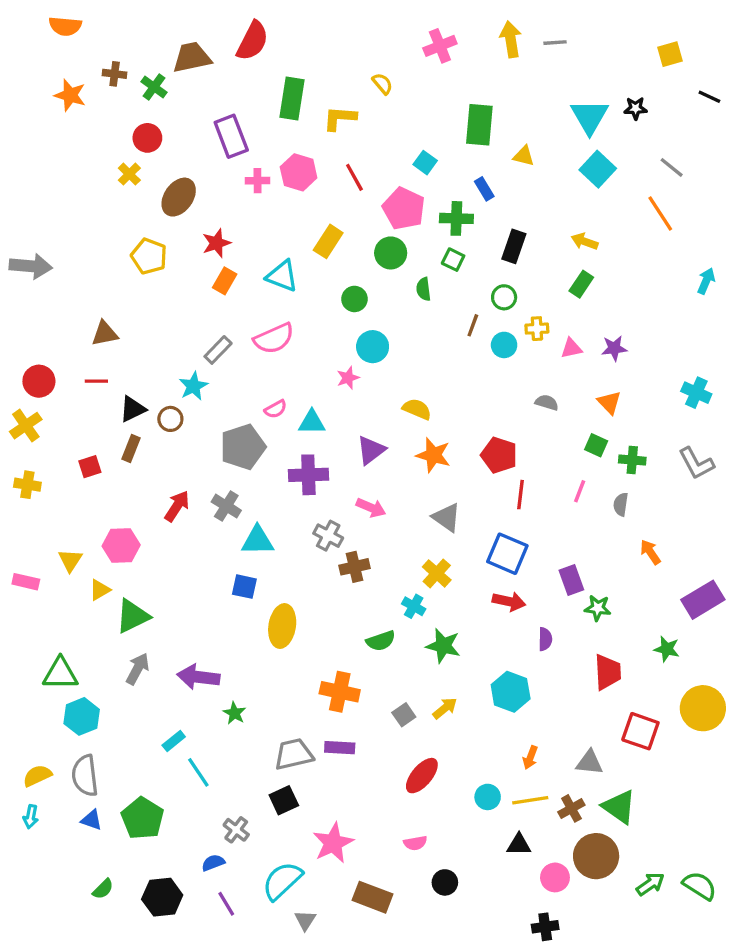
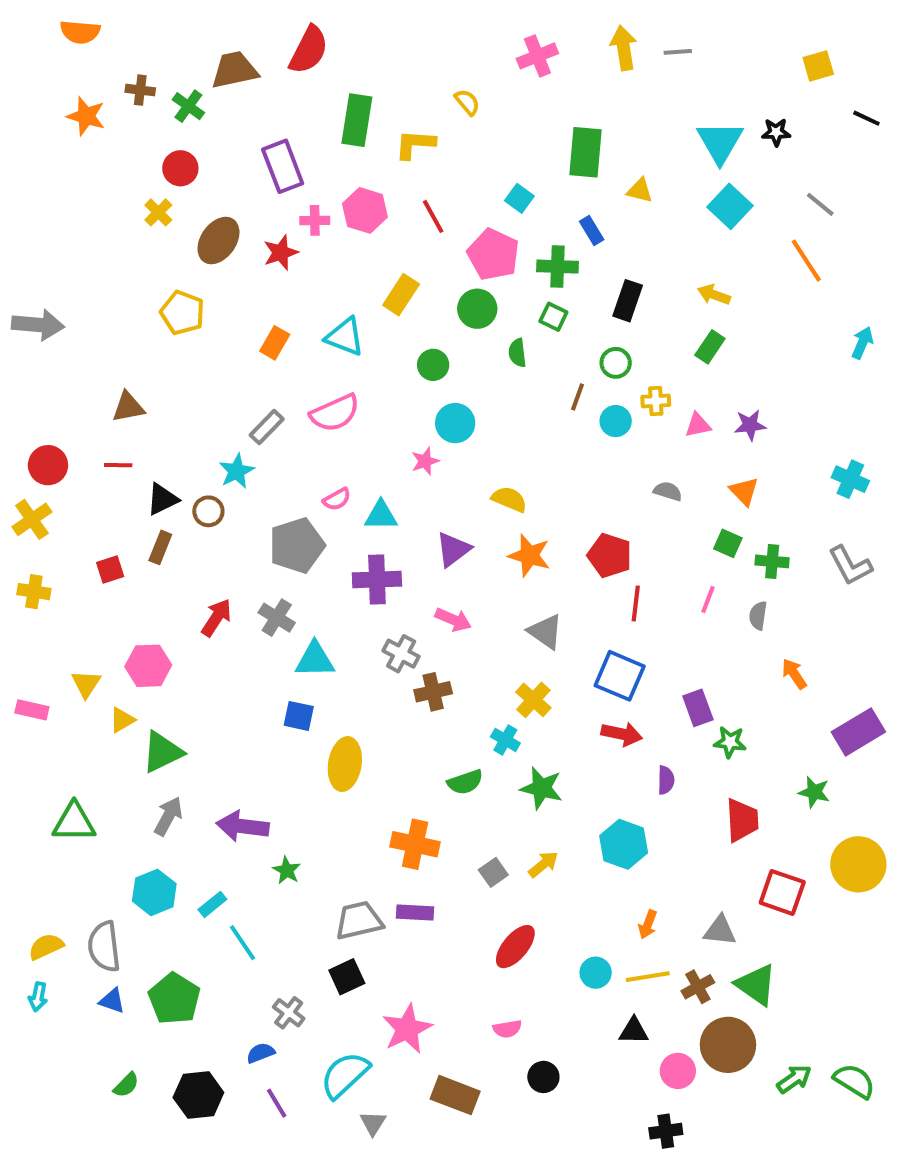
red star: (216, 243) -> (281, 253), moved
cyan hexagon: (82, 716) -> (154, 892), moved

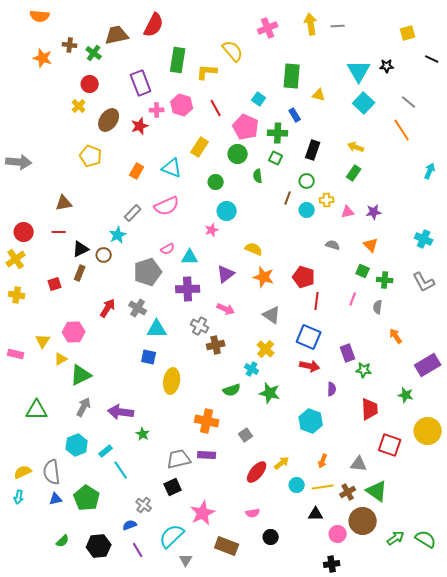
yellow semicircle: (467, 102) -> (233, 51), size x1.6
yellow arrow: (543, 864) -> (282, 463), moved
blue triangle: (112, 1001) -> (56, 499), turned -32

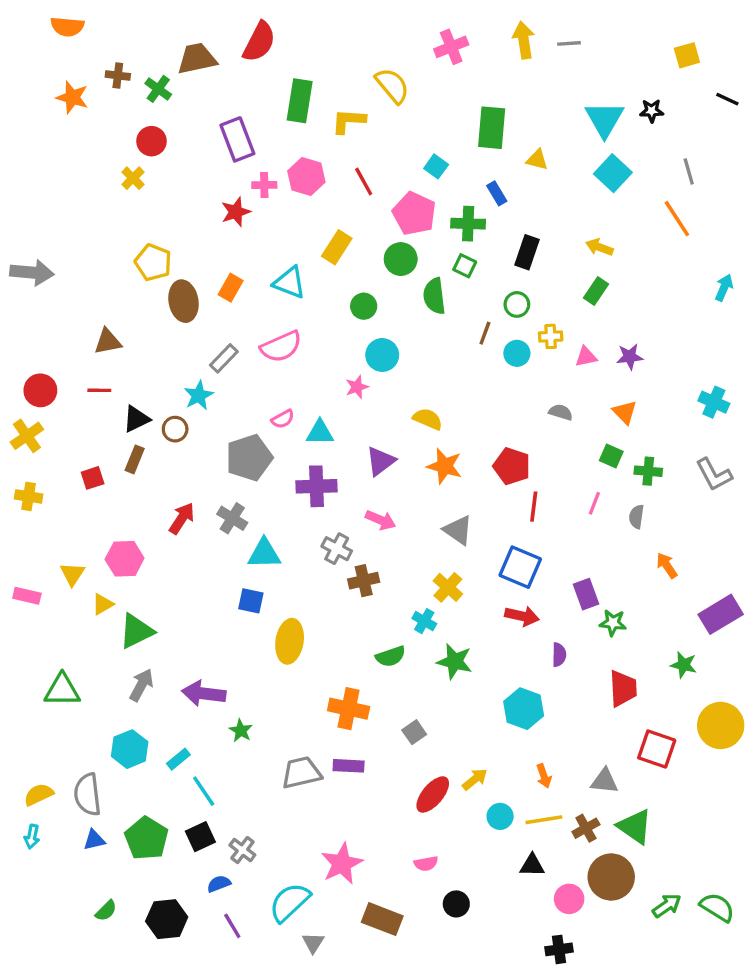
gray line: (409, 102) -> (689, 171), turned 35
brown ellipse: (109, 120) -> (183, 301), moved, turned -45
green semicircle: (258, 176) -> (434, 296), size x1.5
orange arrow: (323, 461) -> (544, 776), turned -40
black square: (173, 487) -> (200, 837), moved

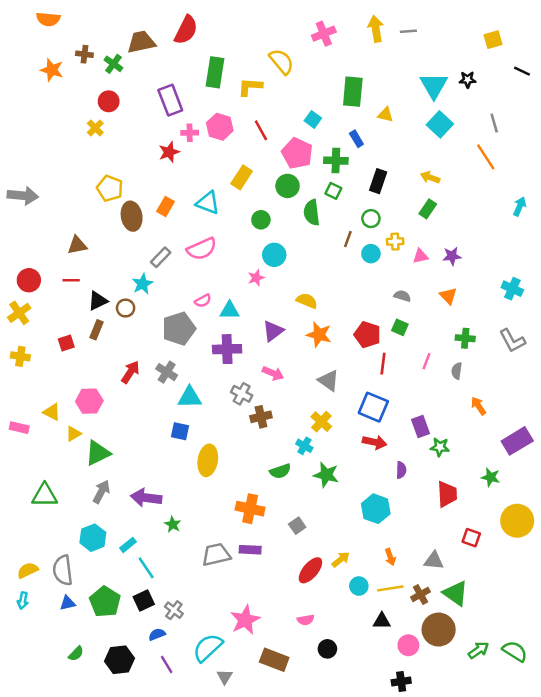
green square: (611, 456) -> (400, 327), moved
yellow triangle: (72, 574) -> (52, 412), turned -36
red square: (657, 749) -> (471, 538), size x0.7

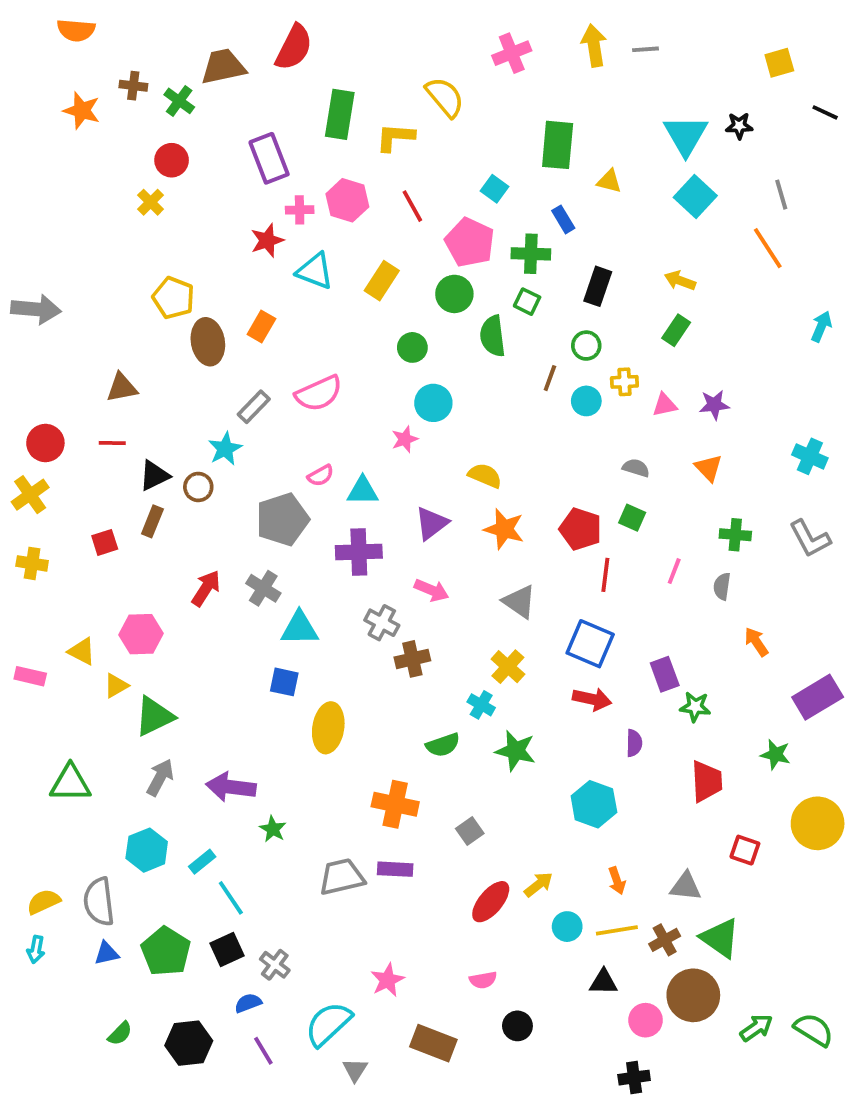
cyan triangle: (208, 203) -> (315, 271), moved
pink star: (245, 620) -> (388, 980), size x0.7

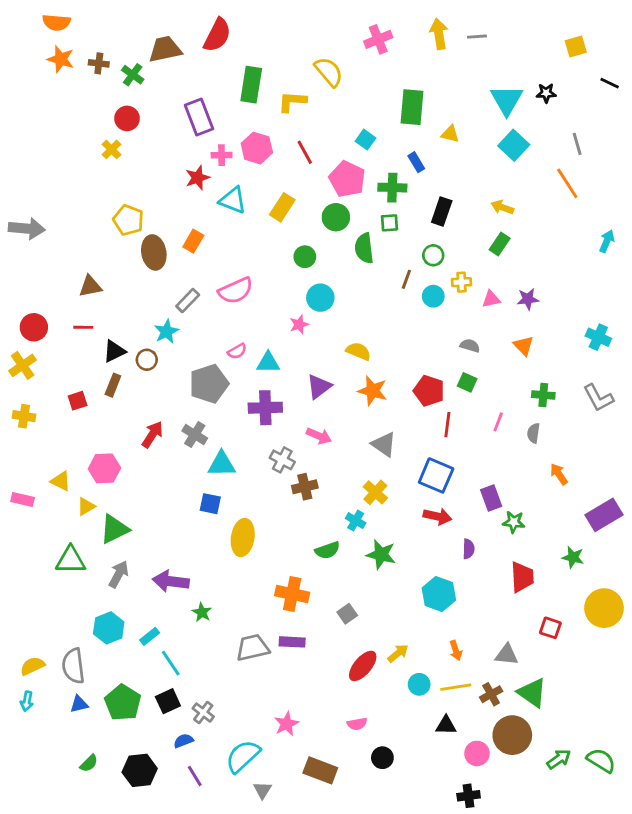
orange star: (82, 110) -> (61, 59), moved
green square: (527, 302) -> (389, 223), turned -30
green triangle: (70, 783) -> (71, 560), moved

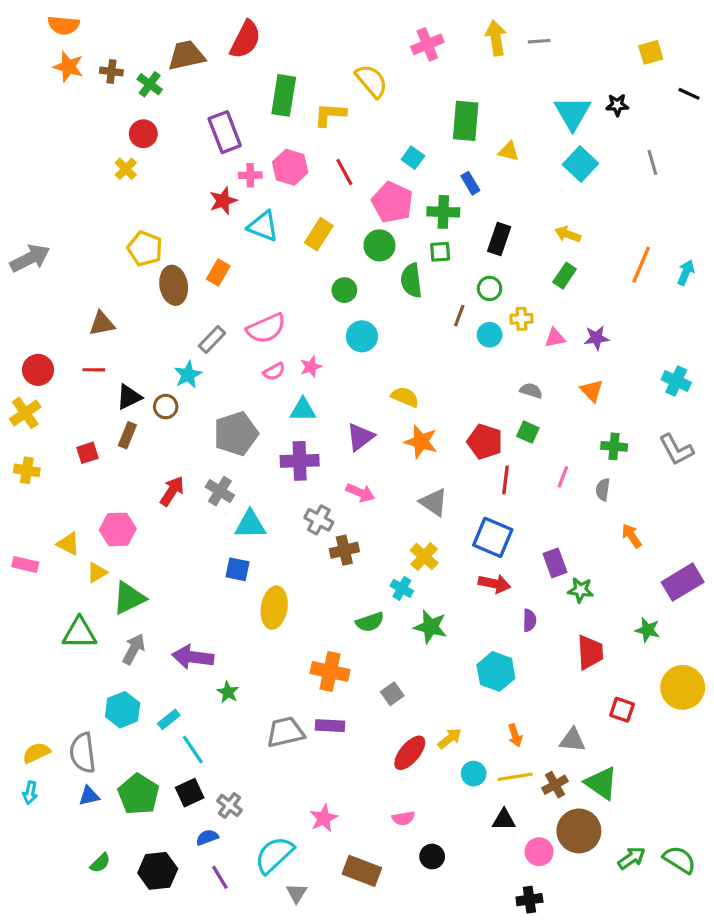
orange line: (567, 183) -> (641, 265), moved, turned 56
gray arrow: (27, 228) -> (30, 258), turned -32
pink star: (299, 324) -> (311, 367), moved
pink semicircle: (237, 351) -> (274, 371), moved

